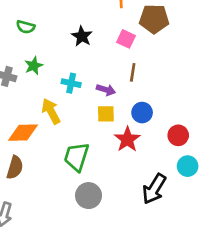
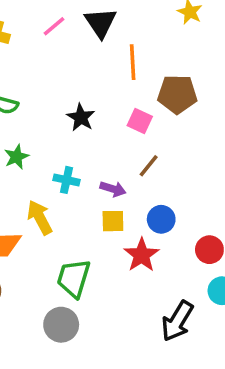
brown line: (133, 72) -> (149, 166), turned 30
gray circle: (89, 196) -> (61, 325), moved

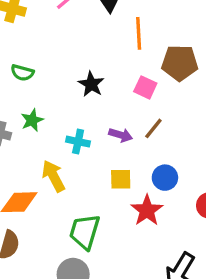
purple arrow: (113, 189) -> (121, 135), moved

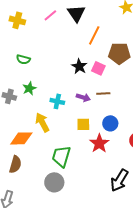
orange line: (139, 33) -> (94, 35), turned 30
black star: (91, 84) -> (79, 66), moved
brown line: (153, 128) -> (103, 93), turned 48

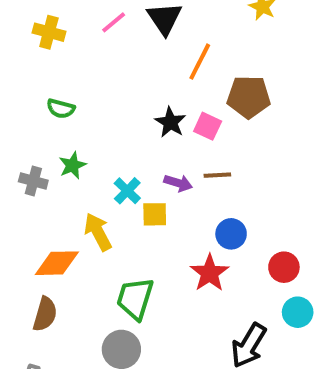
cyan cross: (57, 101) -> (127, 191), turned 32
yellow square: (83, 124) -> (155, 214), moved

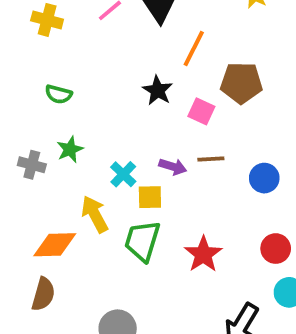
black star: (170, 122) -> (158, 90), moved
blue circle: (231, 234) -> (264, 178), moved
green trapezoid: (135, 298) -> (142, 241), moved

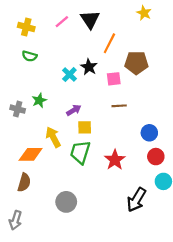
green semicircle: (59, 94) -> (30, 56), moved
pink square: (201, 111) -> (114, 79), turned -32
purple arrow: (173, 167) -> (74, 110), moved, turned -48
cyan cross: (123, 174) -> (69, 74), moved
blue circle: (264, 178) -> (149, 133), moved

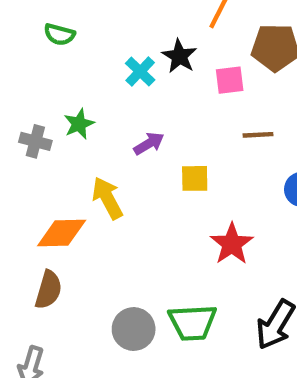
brown line: (119, 106) -> (258, 135), moved
yellow square: (85, 127) -> (195, 178), moved
green trapezoid: (80, 152) -> (192, 322), moved, turned -110

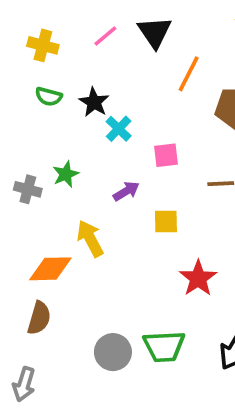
black star: (179, 56) -> (94, 102), moved
pink square: (230, 80) -> (166, 155), moved

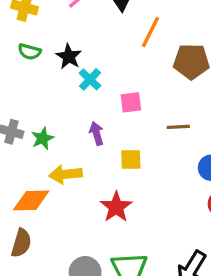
green star: (66, 174) -> (43, 138), moved
purple arrow: (126, 191) -> (97, 133), turned -75
yellow arrow: (90, 239) -> (65, 174), turned -68
red star: (198, 278) -> (116, 207), moved

